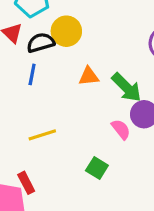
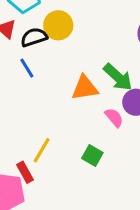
blue line: (32, 74) -> (27, 68), turned -40
orange triangle: (89, 76) -> (85, 88), moved, size x1.4
yellow line: (42, 135) -> (42, 150), moved, turned -40

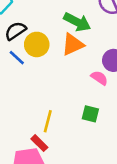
yellow circle: (58, 25) -> (37, 44), moved
green arrow: (118, 77) -> (77, 22), moved
orange triangle: (85, 88) -> (73, 44), moved

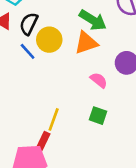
black semicircle: (15, 31) -> (29, 24), turned -35
pink semicircle: (99, 78) -> (99, 80), moved
red rectangle: (39, 143) -> (43, 141), turned 66

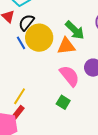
yellow circle: (49, 40) -> (39, 38), size x1.4
pink semicircle: (99, 80) -> (69, 76), size x1.6
yellow line: (54, 119) -> (20, 96), moved

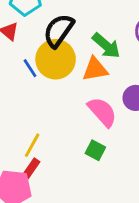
black semicircle: (26, 22) -> (59, 31), moved, size x1.4

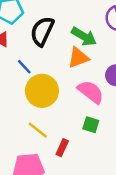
yellow circle: (56, 59) -> (42, 91), moved
yellow line: (32, 145) -> (38, 130), turned -70
red rectangle: (31, 168) -> (62, 148), moved

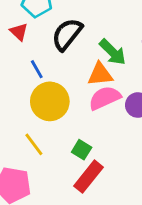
pink semicircle: (91, 92) -> (105, 98), moved, turned -76
green square: (91, 125) -> (82, 150), moved
red rectangle: (62, 148) -> (88, 177), moved, size x1.6

